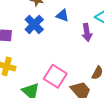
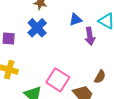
blue triangle: (62, 15) -> (76, 20), moved, turned -40

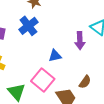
blue triangle: (76, 20) -> (55, 56), moved

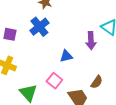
pink square: (43, 80) -> (54, 81), size x0.7

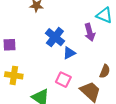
blue cross: (39, 27) -> (55, 37), moved

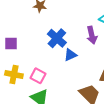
pink square: (63, 80) -> (38, 76), moved

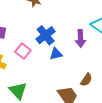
pink square: (38, 76) -> (23, 51), moved

